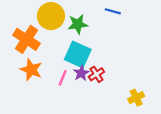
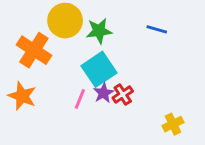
blue line: (113, 11) -> (157, 29), moved
cyan square: (78, 55) -> (99, 69), turned 32
orange star: (31, 70) -> (22, 96), moved

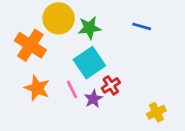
purple star: (103, 93) -> (93, 99), moved
orange star: (22, 96) -> (37, 88), moved
pink line: (80, 99) -> (72, 89), turned -48

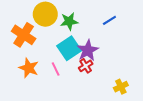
blue line: (142, 26) -> (109, 20), turned -48
purple star: (93, 99) -> (88, 50), moved, size x1.5

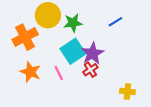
orange cross: (24, 35) -> (25, 37), turned 30
yellow cross: (121, 87) -> (127, 91), turned 32

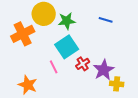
blue line: (115, 22) -> (106, 20), turned 48
purple star: (93, 53) -> (104, 70), moved
orange star: (30, 72) -> (28, 85), moved

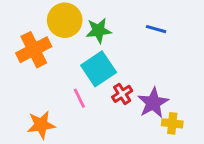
orange star: (28, 85) -> (41, 125), turned -30

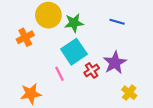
orange cross: (34, 50) -> (25, 37), size x0.7
purple star: (153, 103) -> (115, 63), moved
yellow cross: (172, 123) -> (129, 93), turned 32

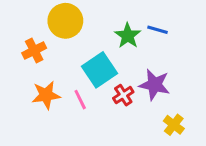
green star: (74, 23) -> (128, 36), moved, turned -30
purple star: (115, 63) -> (154, 85), turned -30
orange star: (31, 94) -> (46, 95), moved

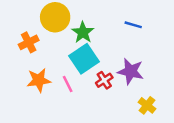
green star: (128, 36) -> (83, 32), moved

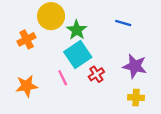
purple star: (131, 71) -> (135, 66), moved
orange star: (39, 80) -> (27, 86), moved
yellow cross: (147, 105) -> (136, 98), turned -35

